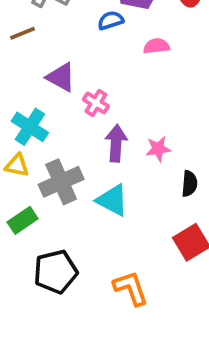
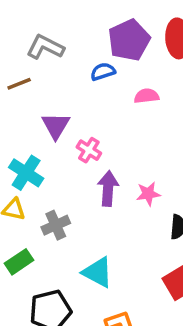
purple triangle: (61, 77) -> (56, 126), turned 32
gray cross: (61, 182) -> (56, 225), size x0.7
cyan triangle: (112, 200) -> (98, 272), moved

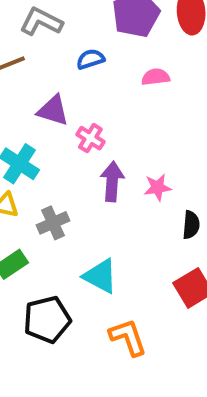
blue semicircle: (103, 72) -> (90, 59), moved
purple triangle: (56, 126) -> (53, 110), turned -44

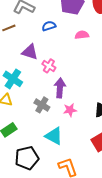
pink star: (158, 187) -> (70, 110), moved
gray cross: (53, 223) -> (42, 105), moved, turned -35

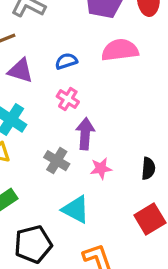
blue semicircle: (49, 26) -> (66, 61), moved
pink semicircle: (82, 35) -> (120, 50), size x1.6
purple triangle: (30, 52) -> (20, 71), moved

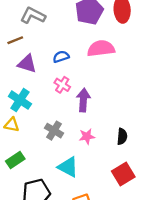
purple arrow: (85, 134) -> (83, 100), moved

